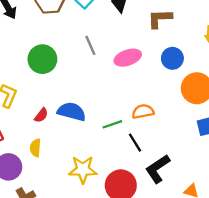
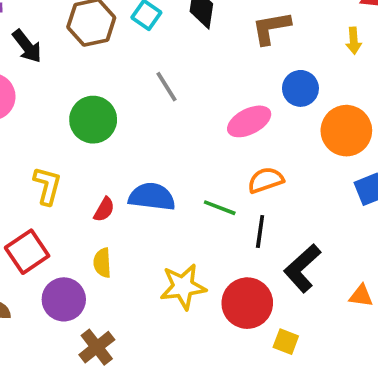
pink ellipse: (128, 58) -> (249, 121), moved
green line: (112, 124) -> (220, 208), turned 48
black line: (135, 143) -> (260, 232), turned 48

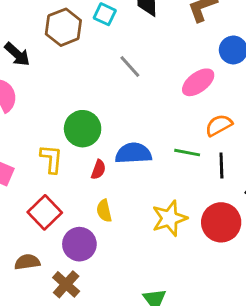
green circle: (93, 120) -> (83, 129), moved
brown cross: (97, 347) -> (66, 284), moved

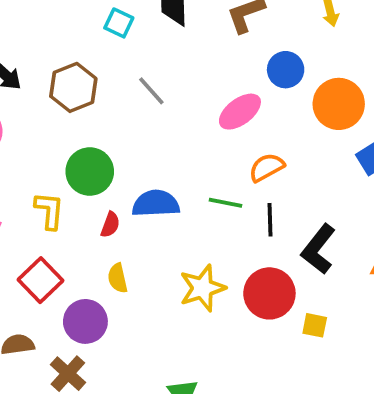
brown hexagon: (63, 27) -> (73, 87), moved

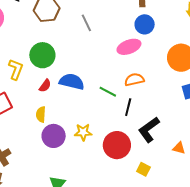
blue circle: (286, 70) -> (145, 24), moved
yellow star: (202, 288) -> (83, 132), size x0.7
purple circle: (85, 321) -> (54, 136), moved
yellow square: (315, 325) -> (143, 169), moved

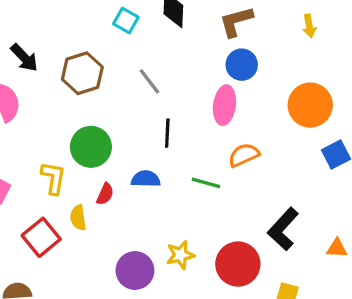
pink ellipse: (129, 47) -> (224, 105), turned -50
blue semicircle: (72, 82) -> (146, 179), size x0.7
black line: (128, 107) -> (167, 133), moved
yellow semicircle: (41, 114) -> (78, 218), moved

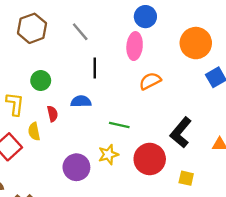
green circle: (91, 147) -> (41, 81), size x0.7
green line: (206, 183) -> (119, 125), moved
red semicircle: (105, 194) -> (52, 114), turned -35

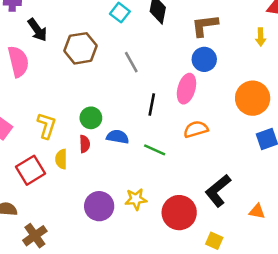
black line: (95, 68) -> (152, 105), moved
green circle: (41, 81) -> (91, 118), moved
green line: (119, 125) -> (155, 150), moved

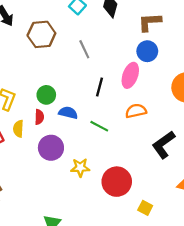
black L-shape: (218, 191) -> (164, 145), moved
purple circle: (99, 206) -> (51, 148), moved

